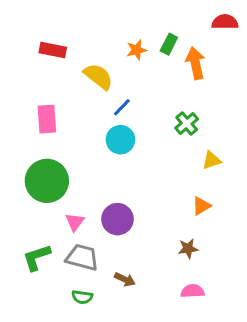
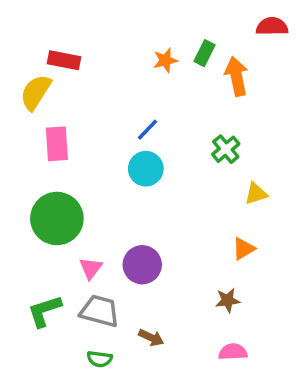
yellow semicircle: (98, 76) -> (36, 92), moved, turned -96

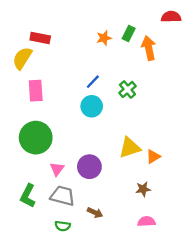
green cross: (226, 149) -> (127, 89), moved
yellow triangle: (256, 194) -> (130, 148), moved, size x1.5
green L-shape: (44, 311) -> (28, 196), turned -45

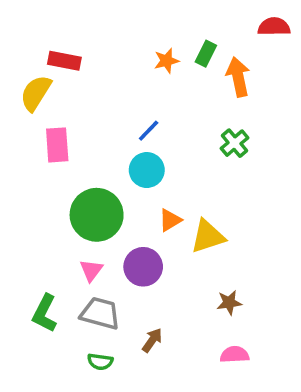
green cross: (127, 89) -> (235, 143), moved
green circle: (36, 138) -> (97, 215), moved
orange triangle: (153, 157) -> (170, 220), moved
brown arrow: (95, 213) -> (152, 340), turned -80

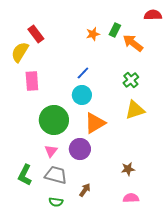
red rectangle: (64, 61) -> (36, 34), turned 42
orange arrow: (238, 77) -> (133, 43), turned -40
orange triangle: (170, 220) -> (95, 123), size x1.6
yellow triangle: (208, 236) -> (135, 110), moved

